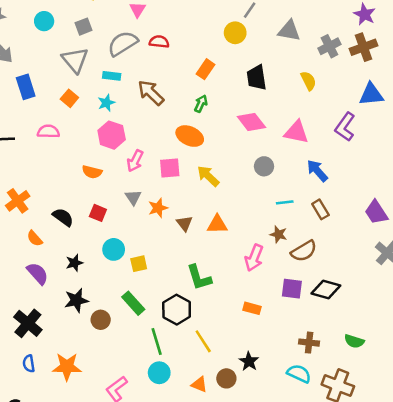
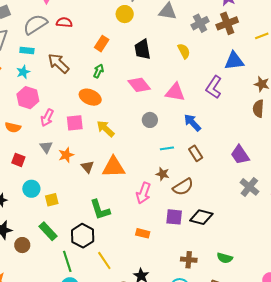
orange triangle: (217, 224) -> (114, 167), size x1.4

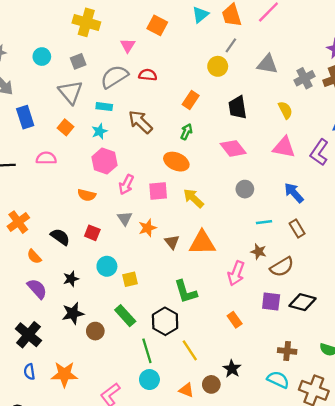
pink triangle: (175, 92) -> (284, 147), moved
orange rectangle: (143, 233) -> (235, 320), turned 40

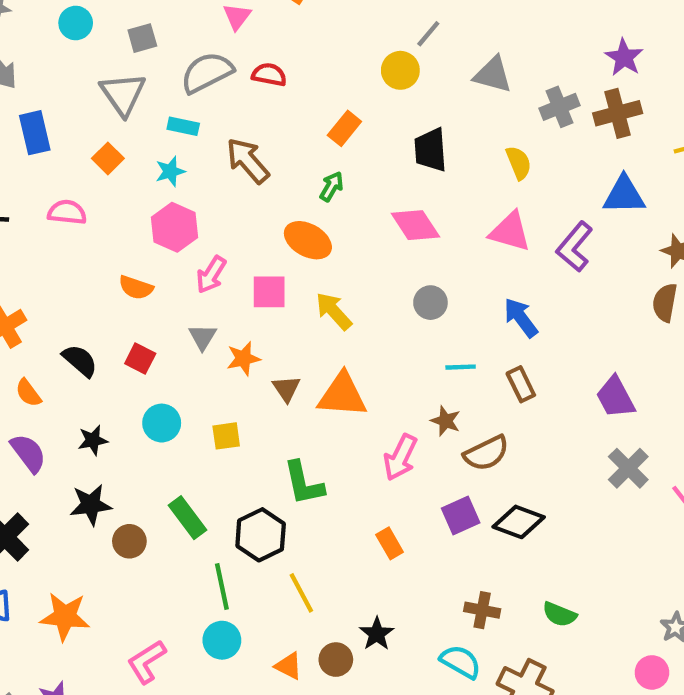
yellow square: (130, 279) -> (226, 436), moved
purple square: (271, 301) -> (461, 515), turned -36

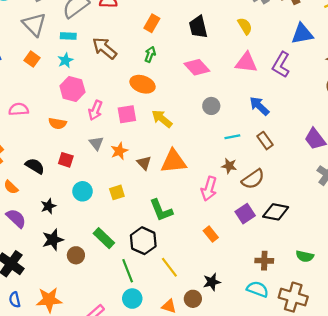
pink semicircle: (67, 212) -> (19, 109), moved
black star: (377, 634) -> (212, 282), turned 30

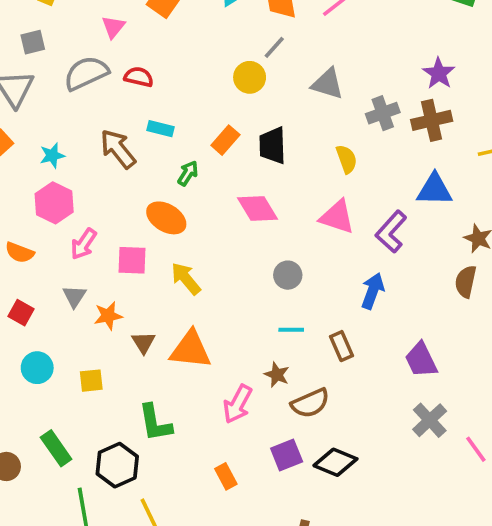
orange rectangle: (152, 23) -> (225, 140), moved
cyan rectangle: (68, 36) -> (160, 129), moved
gray circle: (211, 106) -> (288, 275), moved
blue arrow: (259, 106) -> (373, 291), moved, turned 55

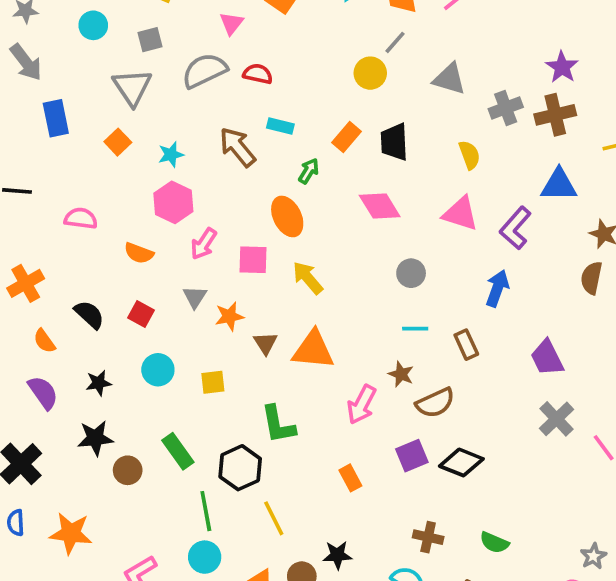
orange ellipse: (166, 218) -> (287, 216), turned 33

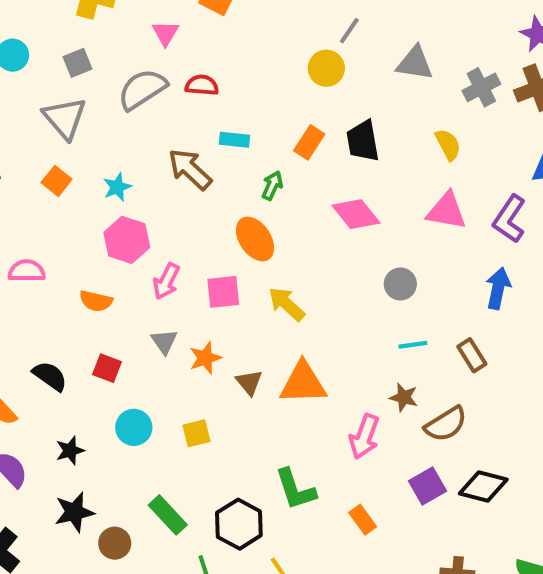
green L-shape: (278, 424) -> (295, 489), moved

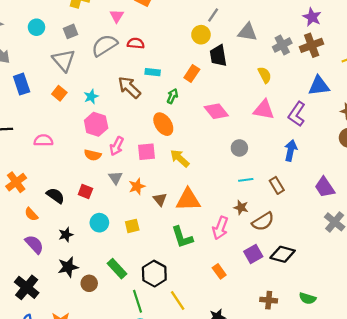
black trapezoid: (363, 141) -> (218, 56), moved
orange semicircle: (96, 301) -> (93, 155), moved
green L-shape: (295, 489) -> (182, 237), moved

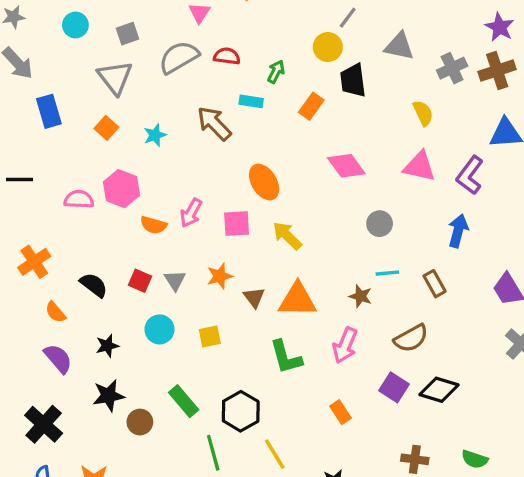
green arrow: (172, 96) -> (276, 72), moved
pink hexagon: (96, 124) -> (121, 189), moved
gray triangle: (115, 178) -> (175, 280), moved
brown star: (241, 207) -> (360, 296), moved
purple square: (253, 254) -> (394, 387), turned -30

